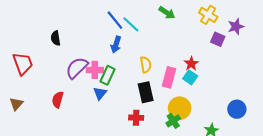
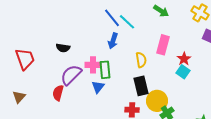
black semicircle: (56, 38) -> (63, 48), moved, turned -72
purple semicircle: (77, 68) -> (71, 75), moved
green rectangle: (107, 75) -> (105, 70), turned -30
pink rectangle: (169, 77) -> (163, 45), moved
yellow circle: (180, 108) -> (157, 101), moved

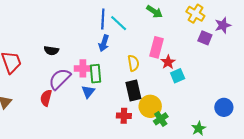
blue line: (112, 18) -> (103, 19), turned 42
red star: (184, 59) -> (168, 62), moved
cyan square: (183, 72) -> (178, 76), turned 32

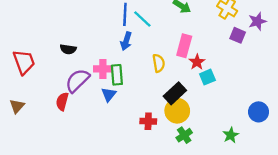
black rectangle: (133, 91) -> (175, 93), moved, turned 60
green cross: (161, 119) -> (184, 135), moved

